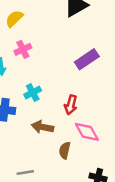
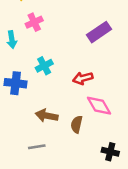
red arrow: (71, 105) -> (83, 78), turned 60
brown arrow: (43, 127) -> (47, 116), moved

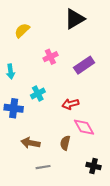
pink cross: (34, 22) -> (50, 57), moved
brown arrow: (47, 116) -> (30, 143), moved
gray line: (37, 147) -> (43, 167), moved

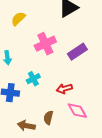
pink cross: (50, 57) -> (45, 44), size x1.5
brown semicircle: (65, 143) -> (48, 118), moved

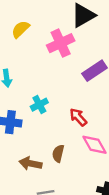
pink cross: (45, 44) -> (61, 43), moved
red arrow: (64, 89) -> (78, 117), turned 63

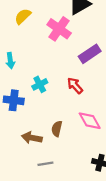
pink cross: (61, 43) -> (59, 29), turned -30
red arrow: (78, 117) -> (75, 86), moved

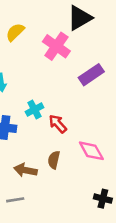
red arrow: (75, 86) -> (58, 124), moved
gray line: (45, 164) -> (15, 200), moved

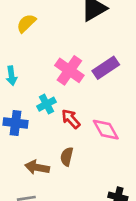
pink cross: (56, 46) -> (69, 70), moved
pink diamond: (91, 151) -> (106, 130), moved

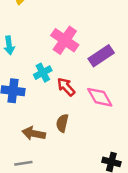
purple rectangle: (106, 68) -> (101, 56), moved

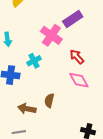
purple rectangle: (101, 56) -> (73, 19), moved
red arrow: (66, 87) -> (77, 57), moved

